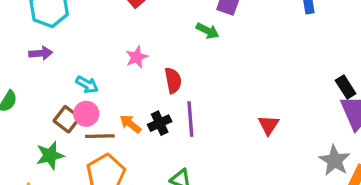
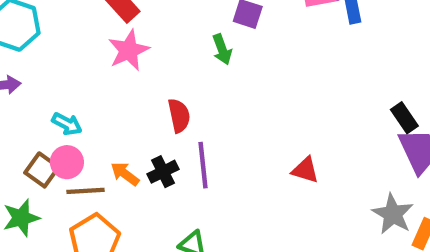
green arrow: (207, 31) -> (222, 49), turned 45
pink star: (137, 57) -> (129, 50), moved, size x1.4
red triangle: (269, 125) -> (305, 170), turned -45

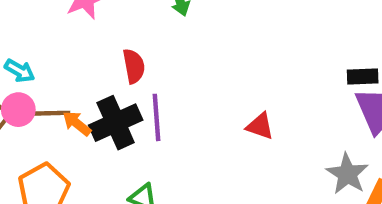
black rectangle: (404, 118) -> (363, 77), turned -60
black cross: (163, 172) -> (116, 123), size x1.6
brown line: (86, 191) -> (51, 113), moved

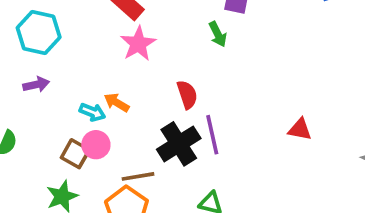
brown line: (51, 113) -> (138, 176), moved
orange arrow: (77, 123) -> (117, 103), moved

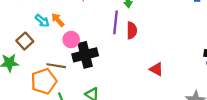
red semicircle: (187, 95) -> (132, 30), moved
purple line: (212, 135) -> (115, 22), moved
pink circle: (96, 145) -> (71, 40), moved

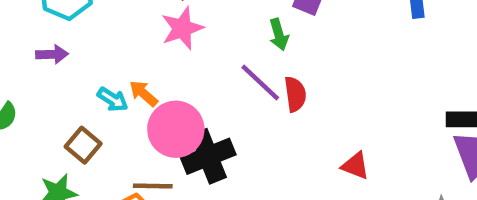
purple line: (115, 22) -> (260, 83), turned -45
pink circle: (71, 40) -> (176, 129), size x1.6

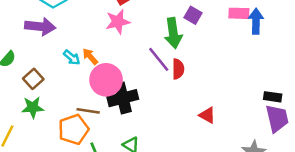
green arrow: (279, 34) -> (173, 33), size x1.6
purple arrow: (52, 54) -> (40, 27), size x1.6
brown square: (83, 145) -> (33, 79), moved

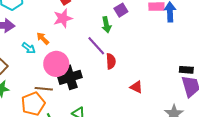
purple square: (193, 15) -> (121, 10), turned 32
green arrow: (173, 33) -> (106, 25), size x0.7
orange arrow: (90, 56) -> (43, 38), moved
red semicircle: (178, 69) -> (111, 61), moved

